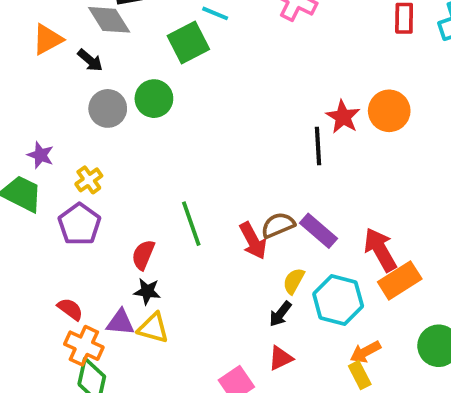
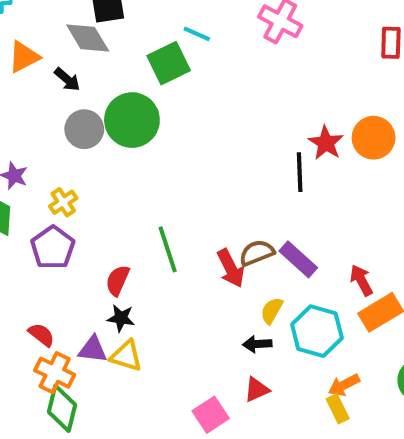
green circle: (154, 99) -> (132, 120), size x1.4
red arrow: (380, 250) -> (361, 280), size x0.7
black arrow: (280, 314) -> (257, 344), turned 48

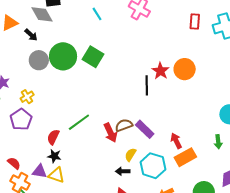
cyan line: (197, 34) -> (97, 14), turned 32
green square: (169, 63) -> (93, 57), moved, turned -35
green line: (168, 249) -> (79, 122), turned 70

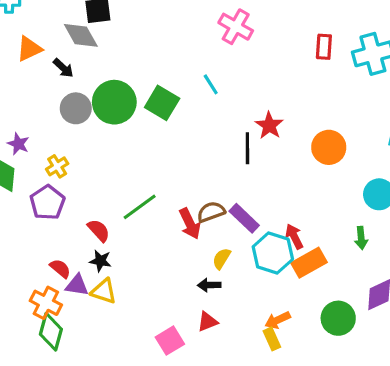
cyan line: (97, 14) -> (211, 84), moved
orange circle: (185, 69) -> (329, 147), moved
red semicircle: (53, 137) -> (99, 230), turned 112
red semicircle: (14, 163) -> (60, 268), moved
cyan hexagon: (153, 166) -> (273, 253), moved

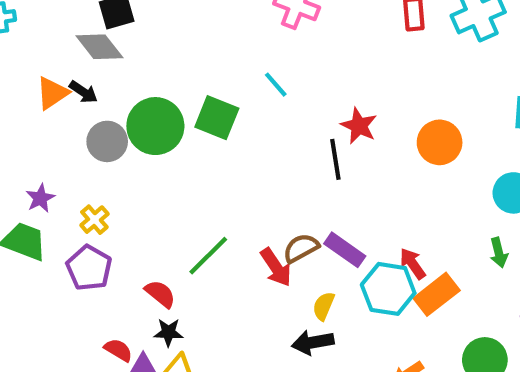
orange triangle: (29, 49) -> (52, 93), moved
purple star: (18, 144) -> (40, 198), turned 30
black arrow: (209, 285) -> (313, 342), size x1.4

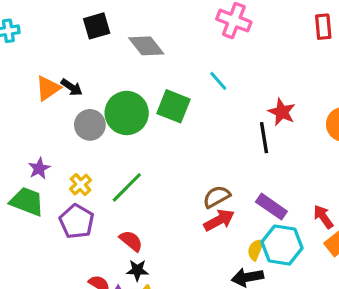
gray diamond: (99, 47) -> (146, 46), moved
brown semicircle: (301, 248) -> (217, 197), moved
green line: (208, 256) -> (127, 187), moved
red arrow: (276, 267) -> (219, 220), turned -84
cyan hexagon: (388, 289) -> (282, 245), moved

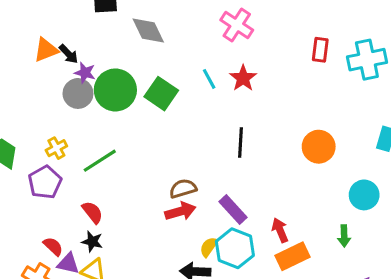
red star: (282, 112) -> (243, 78), moved
purple star: (39, 168) -> (85, 73), moved, turned 30

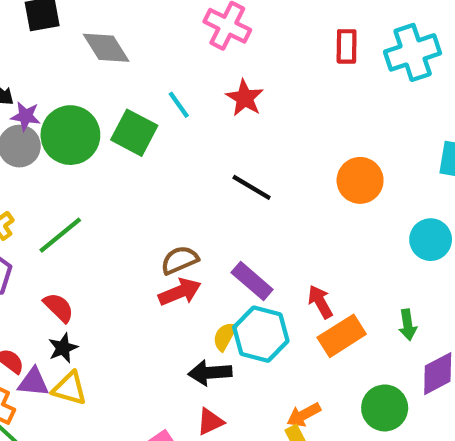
cyan line: (209, 79) -> (179, 105), moved
black line: (241, 143) -> (252, 187), turned -56
green arrow: (344, 236) -> (408, 325), moved
black star: (92, 242) -> (63, 348), turned -30

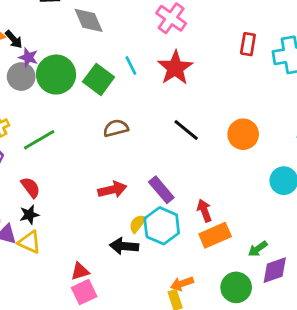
red star: (245, 98) -> (175, 68), size x1.4
black line: (252, 187) -> (186, 130), moved
brown semicircle: (180, 260) -> (116, 128), moved
green arrow: (408, 325) -> (258, 249), moved, turned 54
red triangle: (210, 422) -> (80, 271), moved

